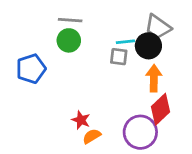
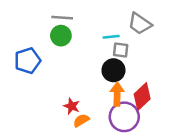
black circle: (148, 46) -> (113, 70), moved
gray square: (119, 57) -> (121, 50), moved
orange arrow: (154, 78) -> (117, 94), moved

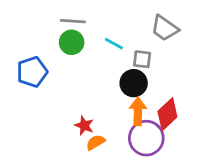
cyan line: (111, 37) -> (114, 44), moved, turned 35

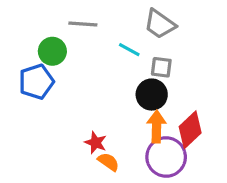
gray trapezoid: (165, 28) -> (160, 24), moved
green circle: (72, 42) -> (52, 51), moved
orange semicircle: (96, 142) -> (108, 162), turned 66

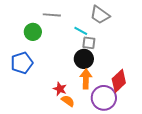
gray square: (161, 67) -> (89, 43), moved
blue pentagon: (36, 82) -> (22, 63), moved
black circle: (152, 95) -> (84, 59), moved
orange arrow: (156, 127) -> (86, 79), moved

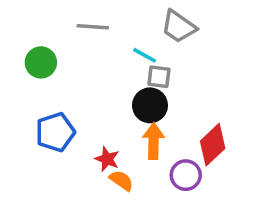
green circle: (33, 32) -> (41, 62), moved
blue pentagon: (22, 63) -> (55, 132), moved
purple circle: (104, 98) -> (186, 175), size x0.7

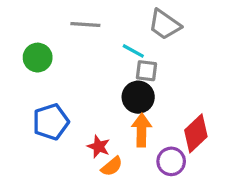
orange semicircle: (121, 180) -> (112, 166), turned 105

